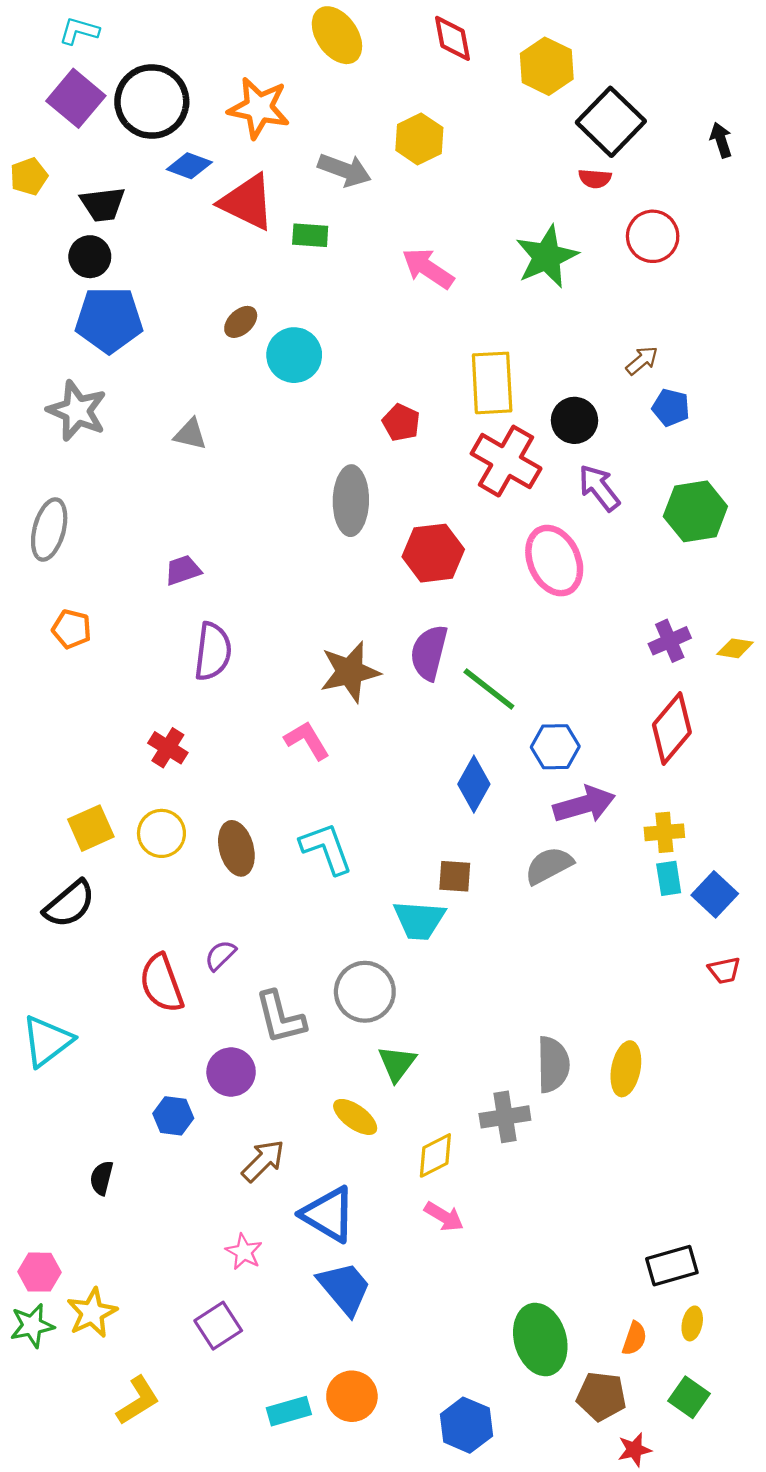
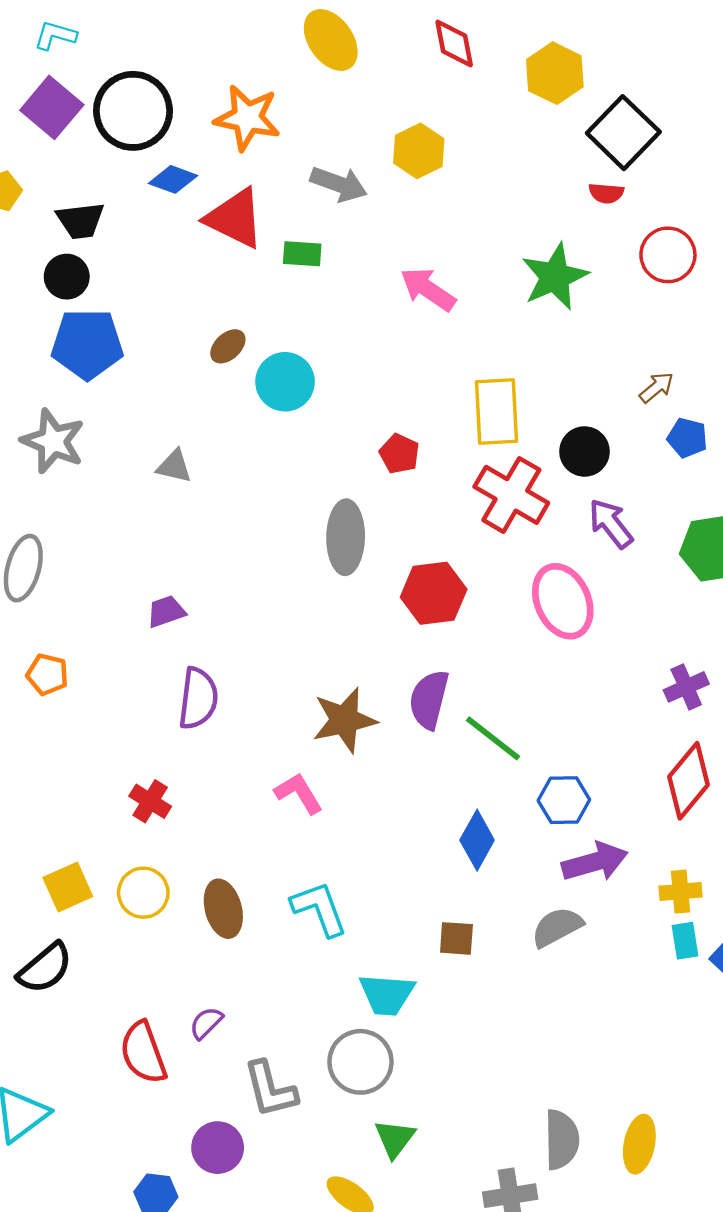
cyan trapezoid: (419, 920) -> (387, 994), moved

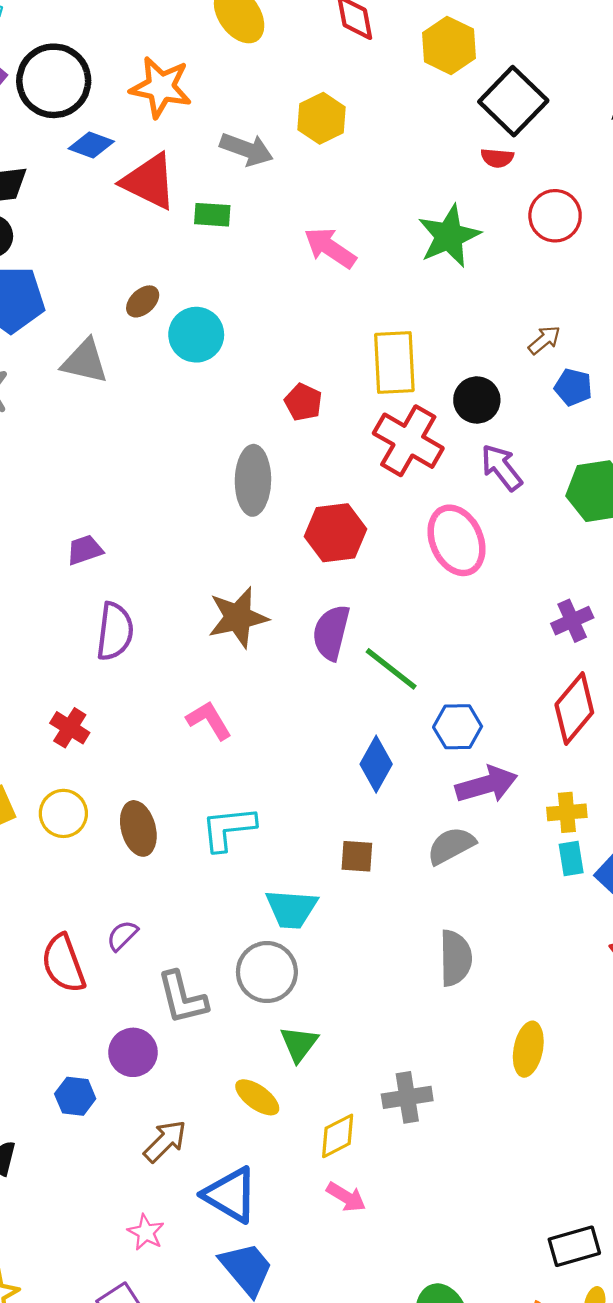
gray triangle: (174, 466) -> (85, 361), moved, size x1.4
brown star: (344, 720) -> (238, 617), moved
cyan L-shape: (319, 909) -> (228, 828), turned -76
gray semicircle: (562, 1140) -> (455, 958), moved

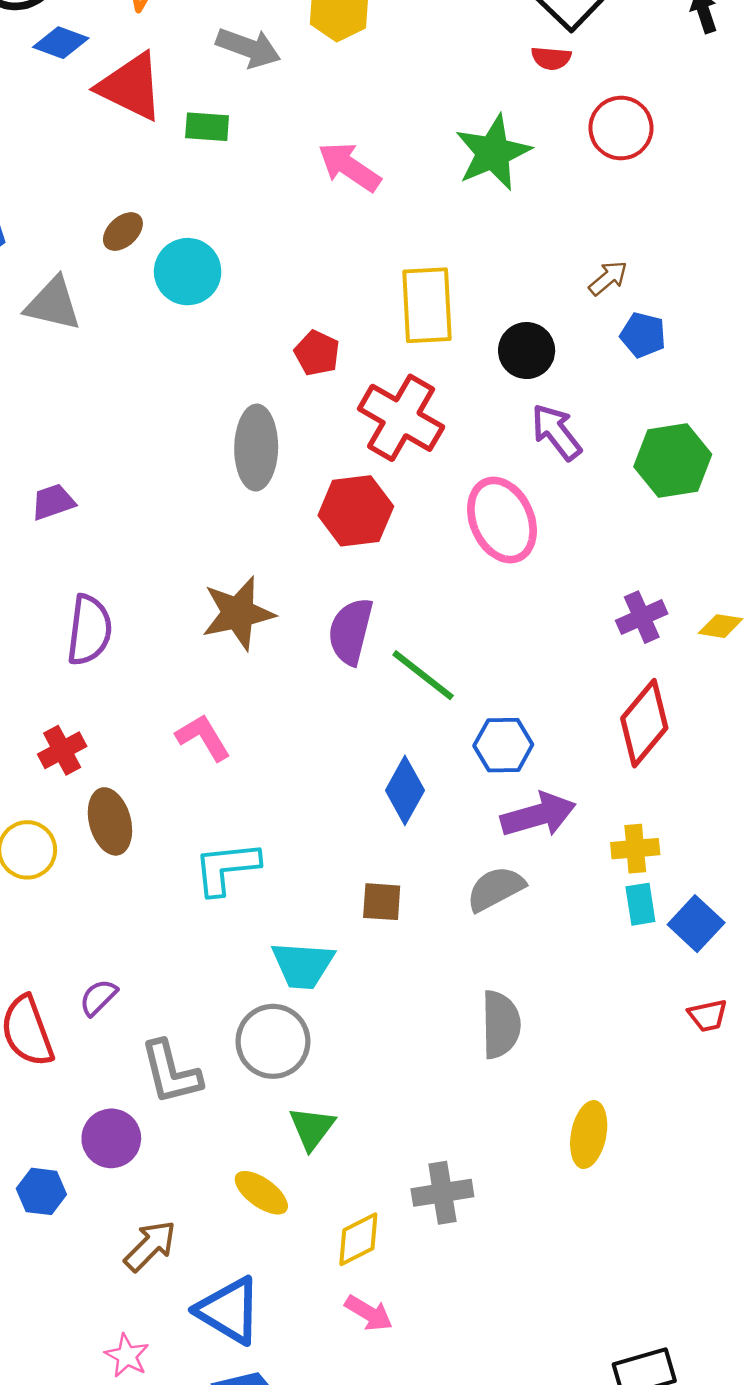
red cross: (408, 441) -> (401, 418), moved
purple trapezoid: (85, 550) -> (53, 502), moved
red cross: (70, 728) -> (62, 750), moved, turned 30
brown ellipse: (138, 828) -> (110, 821), moved

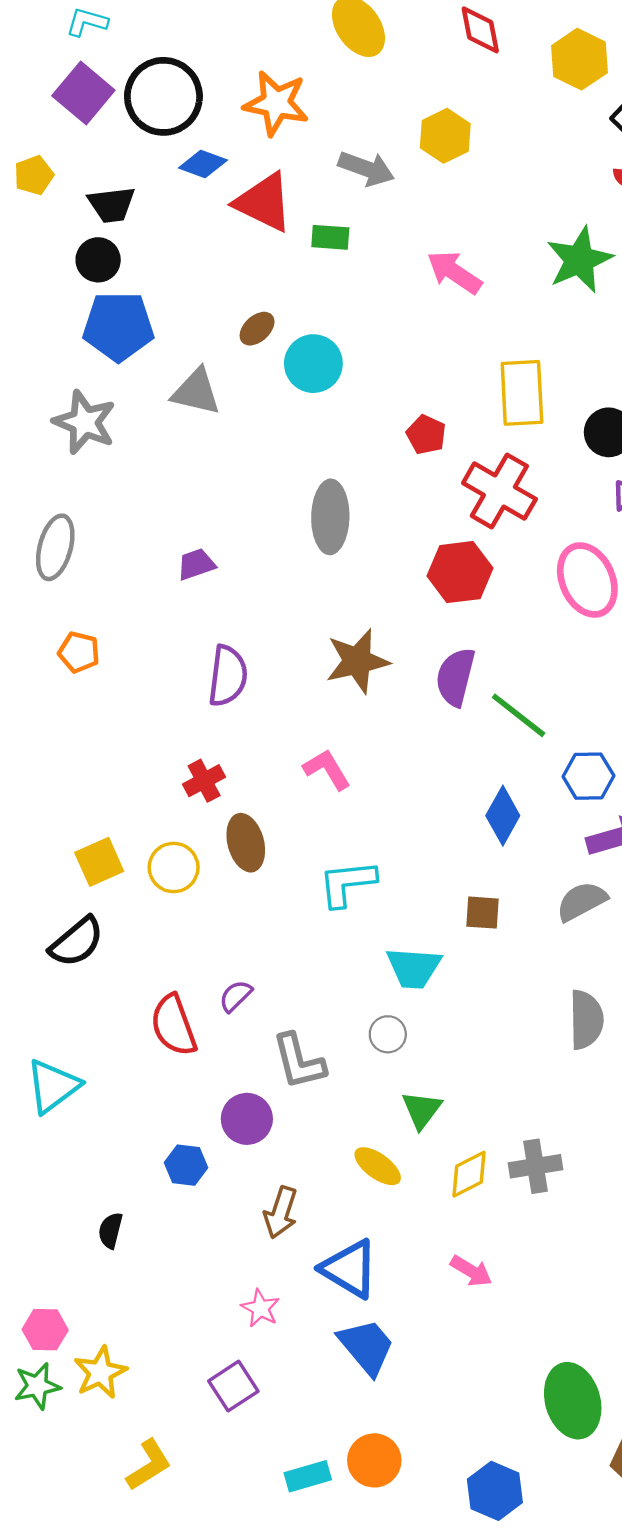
gray ellipse: (256, 448) -> (330, 517), moved
gray circle: (273, 1041) -> (388, 1034), size x0.6
yellow diamond: (358, 1239) -> (469, 1174), moved
brown arrow: (150, 1246) -> (281, 1212), turned 153

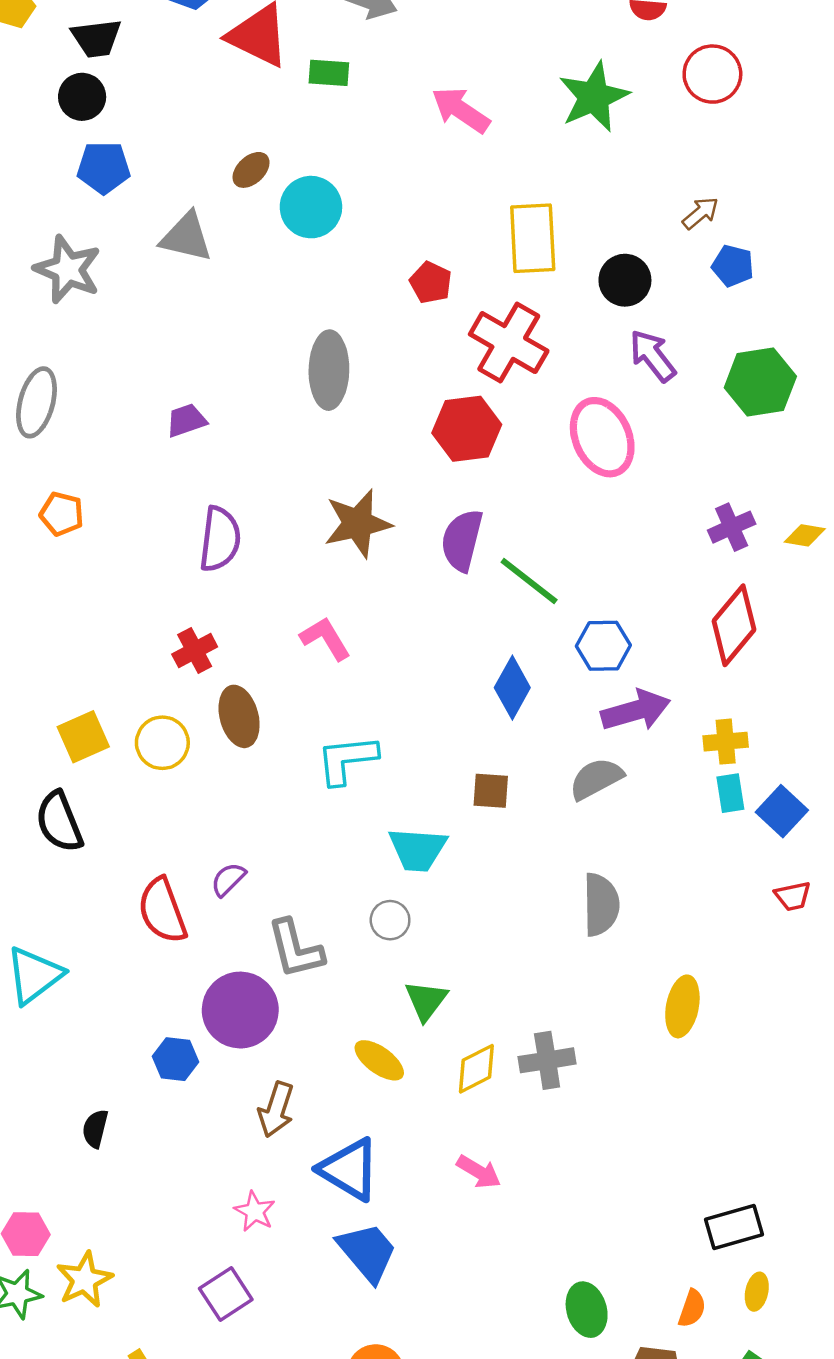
blue pentagon: (118, 326) -> (104, 168), size x0.7
black semicircle: (77, 942) -> (59, 822), turned 108
purple circle: (247, 1119) -> (240, 1010), size x1.4
green ellipse: (573, 1401) -> (587, 1310), size x0.7

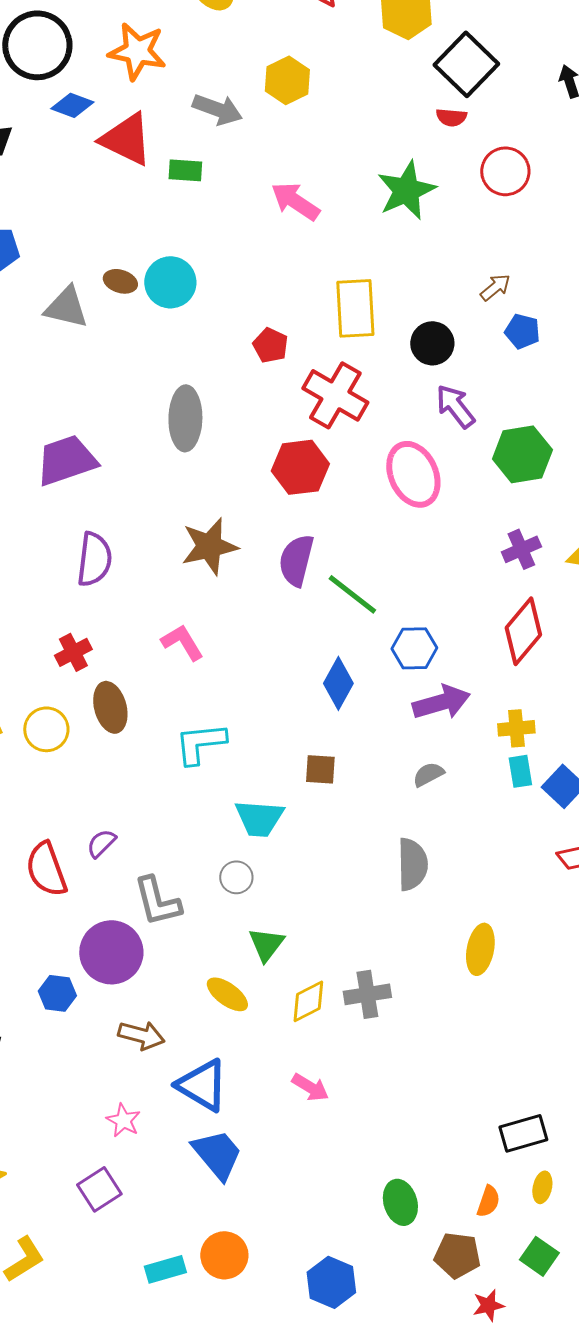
brown ellipse: (251, 170) -> (120, 281), moved, turned 60
green hexagon: (760, 382) -> (522, 454), moved
purple trapezoid: (186, 420) -> (66, 460), size x1.8
gray semicircle: (596, 779) -> (428, 774), moved, size x0.7
brown arrow: (276, 1109) -> (141, 1035), turned -93

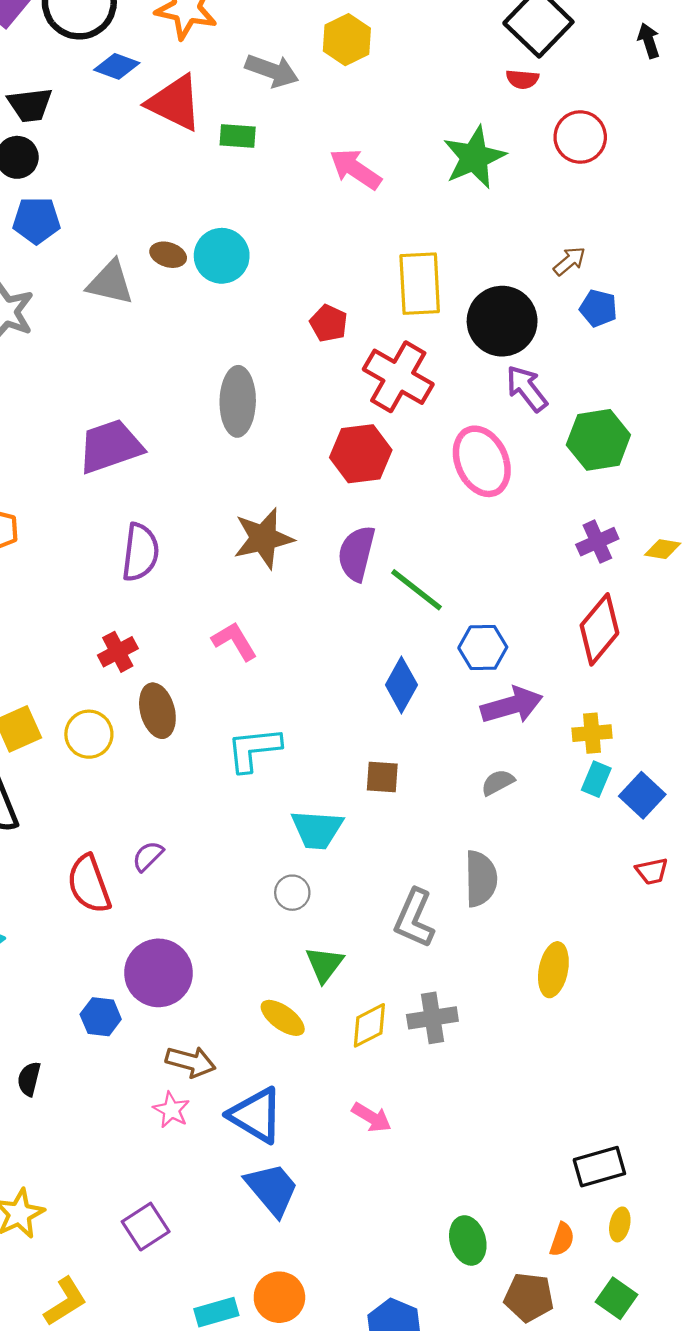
black circle: (432, 343) -> (502, 321), size x1.5
cyan rectangle: (520, 771) -> (596, 779), turned 32
gray L-shape: (157, 901) -> (414, 918), moved, turned 38
pink star: (123, 1120) -> (171, 1110), moved

